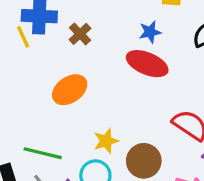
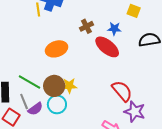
brown cross: (80, 34) -> (86, 26), moved
brown circle: (144, 161) -> (54, 86), moved

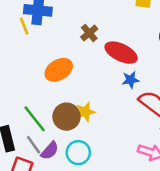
blue star: (114, 29) -> (131, 80), moved
green line: (29, 82) -> (35, 119), turned 35
cyan circle: (57, 104) -> (78, 153), moved

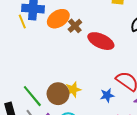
orange ellipse: (59, 70) -> (58, 19), moved
blue star: (131, 80) -> (107, 95), moved

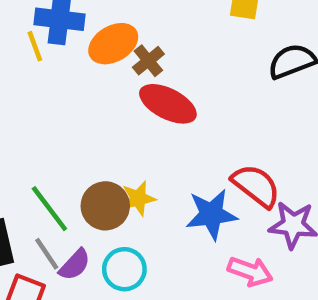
red ellipse: (101, 41) -> (168, 104), moved
blue star: (107, 95) -> (211, 214), size x1.6

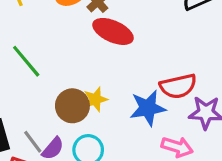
red semicircle: (256, 186) -> (178, 86), turned 132
green line: (49, 209) -> (26, 61), moved

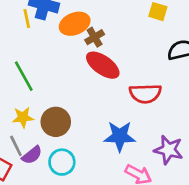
red semicircle: (178, 86) -> (145, 94), moved
yellow star: (95, 99) -> (23, 117), moved

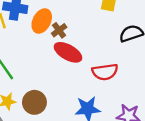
orange ellipse: (75, 24) -> (42, 21), turned -35

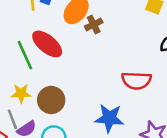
red ellipse: (68, 52) -> (47, 44), moved

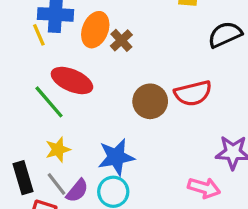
brown circle: (51, 100) -> (150, 101), moved
blue star: (109, 118) -> (116, 157), moved

